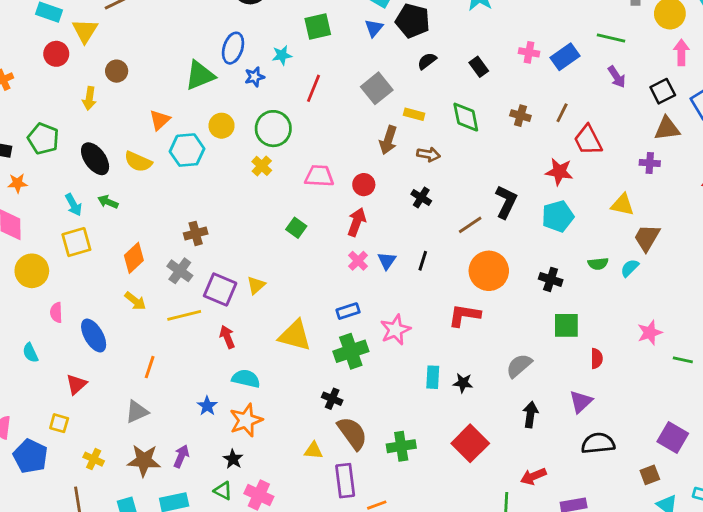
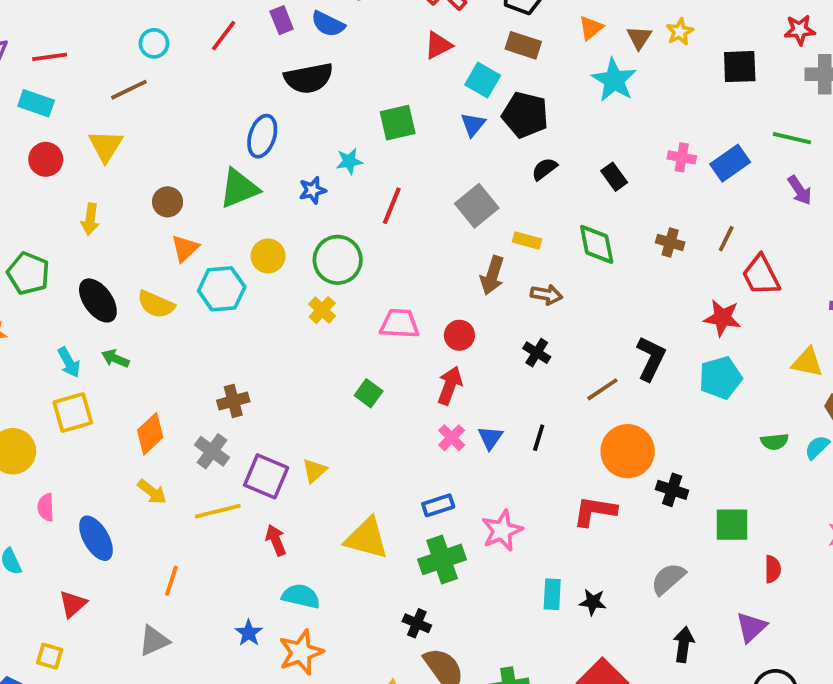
yellow triangle: (85, 31) -> (106, 146), moved
blue ellipse: (233, 48) -> (262, 136), moved
brown circle: (117, 71) -> (168, 202), moved
black cross: (551, 279) -> (672, 490), moved

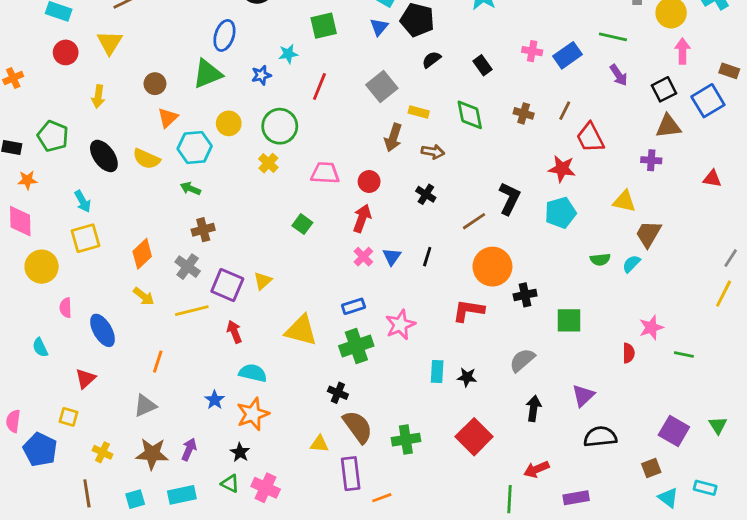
green arrow: (115, 358) -> (190, 189), moved
black cross: (672, 490) -> (525, 295), turned -30
red semicircle: (773, 569) -> (629, 353), moved

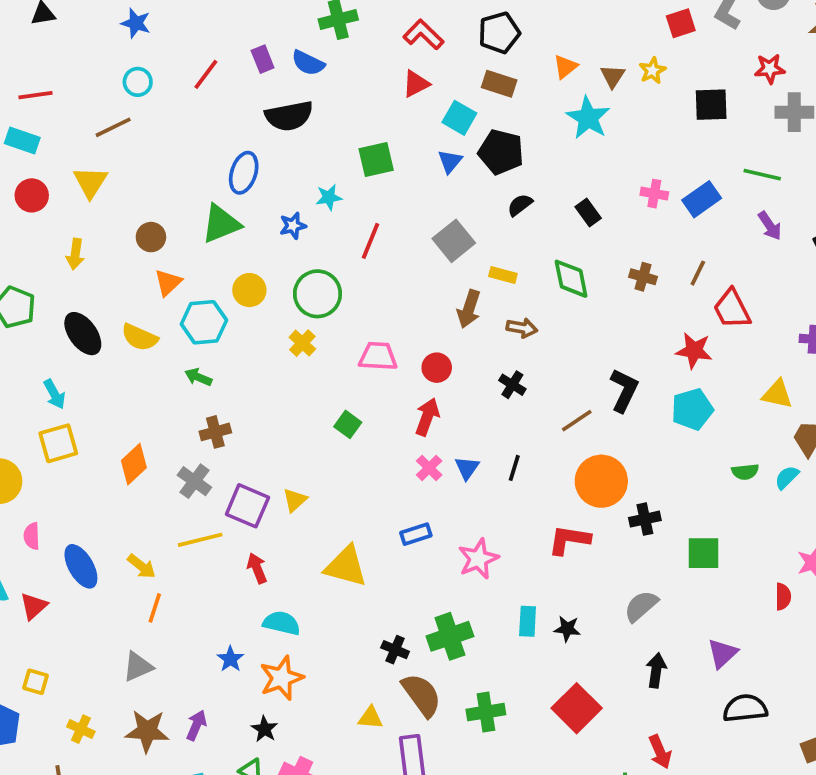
yellow arrow: (144, 296) -> (141, 566), moved
green cross: (356, 346) -> (450, 636), moved
red triangle: (85, 379) -> (34, 606), moved
red arrow: (536, 469) -> (660, 752), turned -90

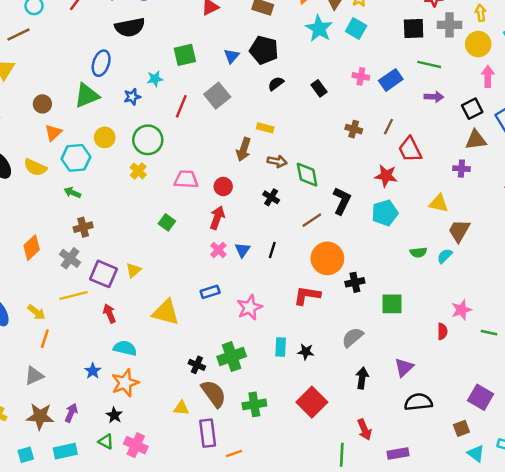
black square: (711, 105) -> (414, 29), moved
cyan square: (459, 118) -> (356, 29), moved
purple arrow: (770, 226) -> (434, 97), turned -54
gray square: (454, 241) -> (217, 96), moved
green diamond: (571, 279) -> (307, 175), moved

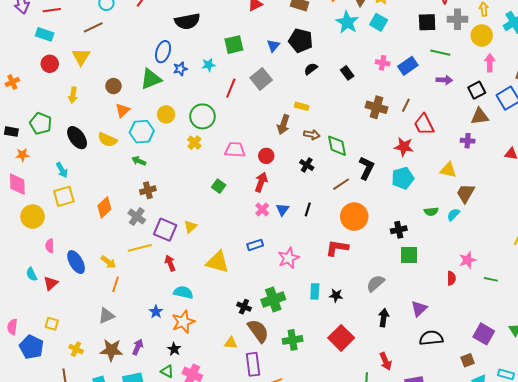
blue star: (132, 97) -> (180, 69), moved
brown cross: (354, 129) -> (377, 107), size x1.5
black cross: (355, 282) -> (399, 230), moved

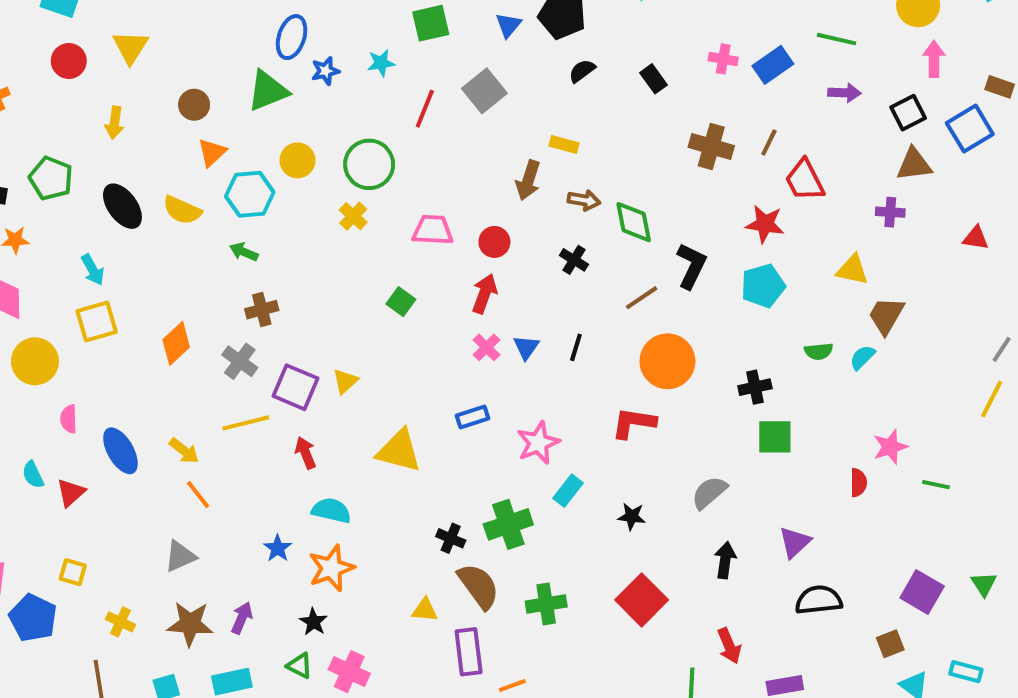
orange line: (115, 284) -> (198, 495), turned -56
cyan rectangle: (315, 291) -> (568, 491), moved, turned 35

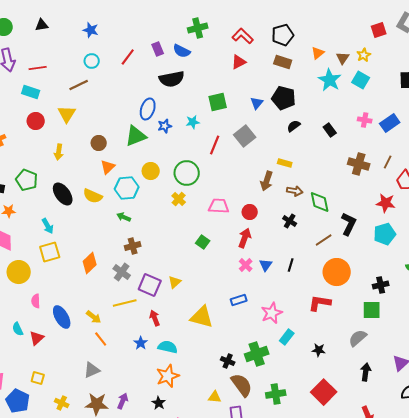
green square: (775, 437) -> (372, 310), moved
blue star: (278, 548) -> (141, 343), moved

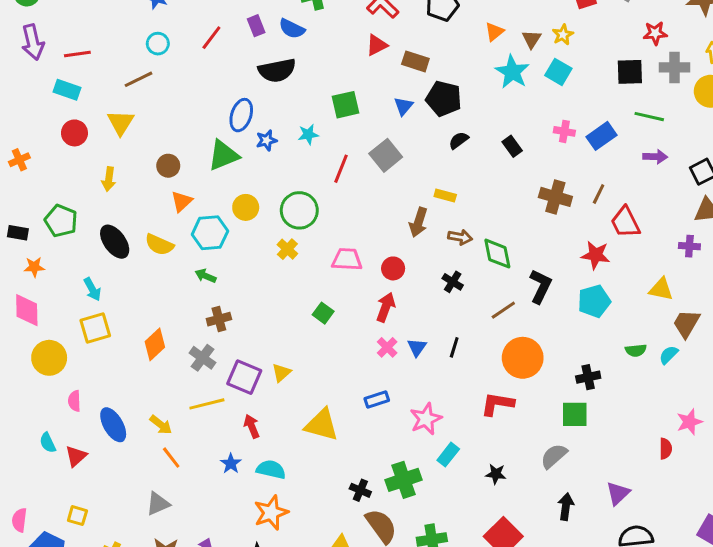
brown rectangle: (283, 62) -> (415, 61), moved

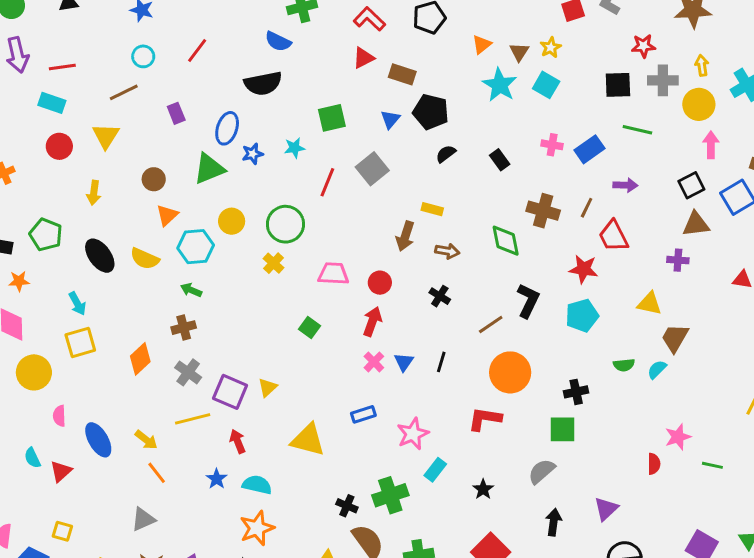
purple rectangle: (256, 26) -> (176, 113), moved
purple arrow: (655, 157) -> (625, 185), moved
green diamond: (497, 254) -> (506, 241), moved
brown cross: (219, 319) -> (184, 328), moved
black star: (496, 474) -> (483, 489), turned 30

